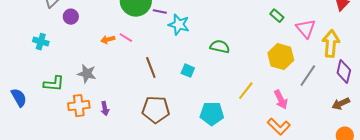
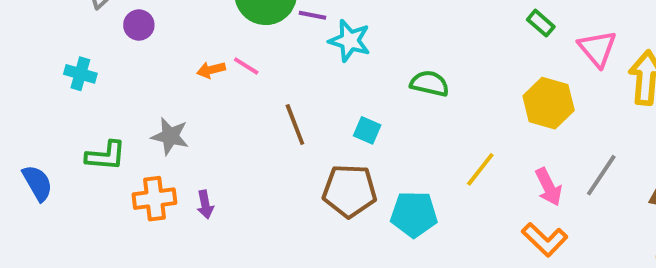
gray line: (308, 76) -> (601, 175), moved
brown pentagon: (156, 110) -> (350, 191), moved

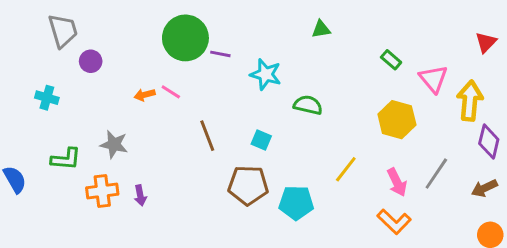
cyan star: (350, 41) -> (266, 74), moved

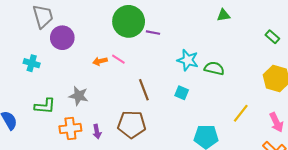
purple circle: (91, 61) -> (62, 38), size x1.5
cyan star: (266, 74) -> (188, 60), moved
brown pentagon: (248, 185) -> (132, 124), moved

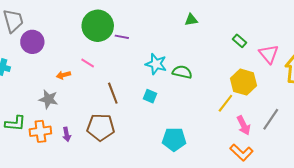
orange arrow: (100, 61) -> (64, 75), moved
green L-shape: (45, 106) -> (15, 123), moved
yellow line: (241, 113) -> (225, 103), moved

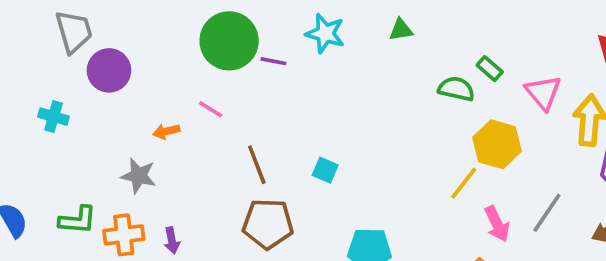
cyan star: (156, 64) -> (325, 33), moved
green semicircle: (182, 72) -> (456, 89), moved
brown pentagon: (101, 127) -> (268, 224), moved

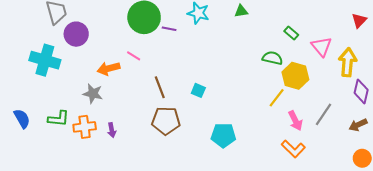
green semicircle: (456, 89) -> (272, 58), moved
cyan cross: (54, 117) -> (45, 60), size x1.8
orange arrow: (166, 131) -> (109, 68), size x1.5

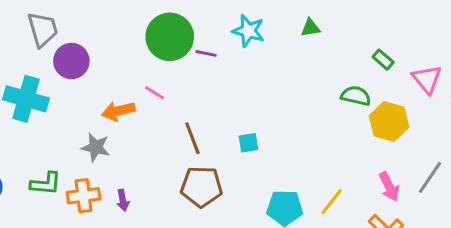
cyan square: (198, 90) -> (248, 143), turned -32
yellow line: (277, 98) -> (332, 202), moved

